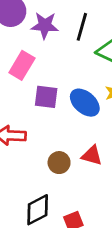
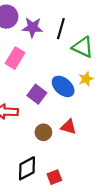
purple square: (46, 97) -> (37, 94), moved, turned 30

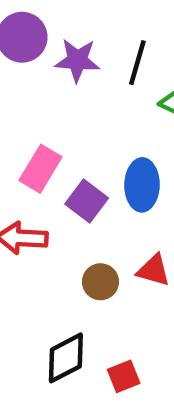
pink rectangle: (15, 58) -> (40, 169), moved
blue ellipse: (63, 86) -> (142, 185), turned 50

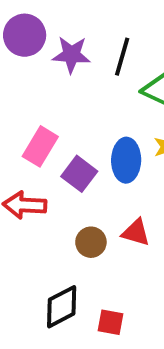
red square: (124, 376) -> (110, 322), turned 32

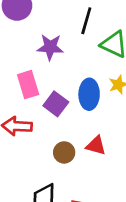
purple star: (71, 55) -> (50, 47), moved
pink rectangle: (40, 146) -> (28, 85), turned -48

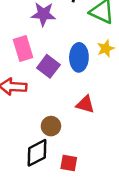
brown circle: (64, 152) -> (51, 126), moved

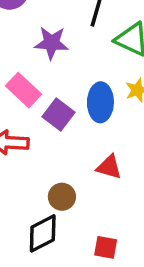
pink rectangle: (23, 48) -> (23, 90), turned -30
red square: (69, 163) -> (106, 247), moved

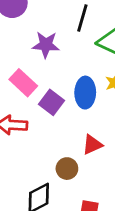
red triangle: (109, 167) -> (92, 145), turned -40
brown circle: (62, 197) -> (67, 169), moved

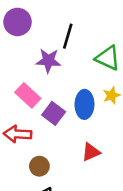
black line: (82, 18) -> (68, 36), moved
brown circle: (67, 169) -> (39, 166), moved

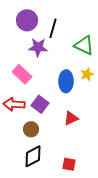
purple circle: (18, 22) -> (27, 20), moved
purple square: (54, 113) -> (40, 104), moved

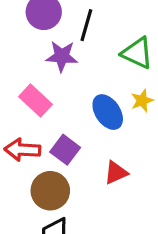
blue ellipse: (66, 81) -> (108, 112), turned -35
brown circle: (31, 129) -> (50, 191), size x1.5

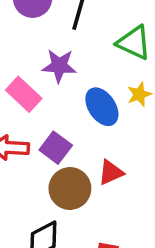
purple star: (62, 56) -> (59, 66), moved
brown circle: (50, 191) -> (70, 189), moved

